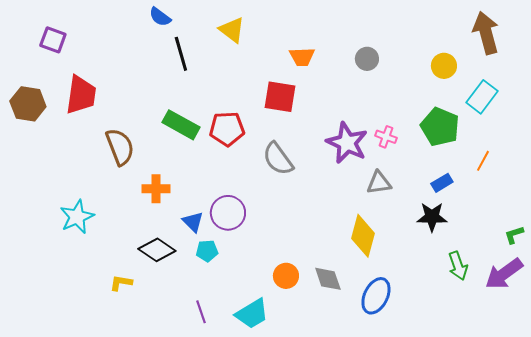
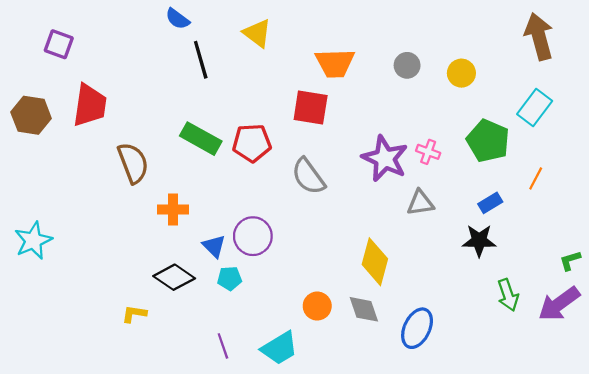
orange trapezoid: (302, 57) -> (335, 63), size x1.4
yellow circle: (444, 66) -> (461, 73), moved
cyan star: (77, 217) -> (33, 241), moved
yellow diamond: (363, 236) -> (375, 262), moved

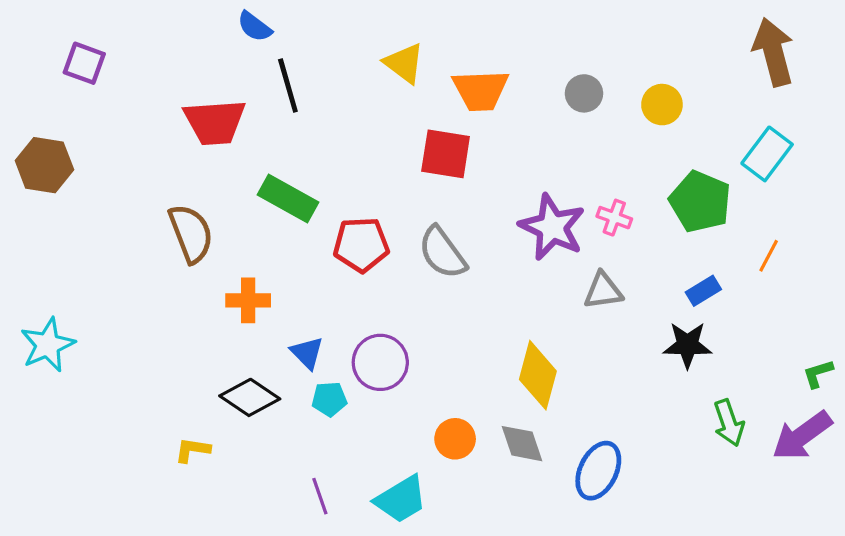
yellow triangle: (257, 33) -> (404, 63), moved
red trapezoid: (90, 105) -> (215, 122), moved, turned 78
red pentagon: (252, 143) -> (361, 245), moved
purple circle: (253, 236) -> (380, 362), moved

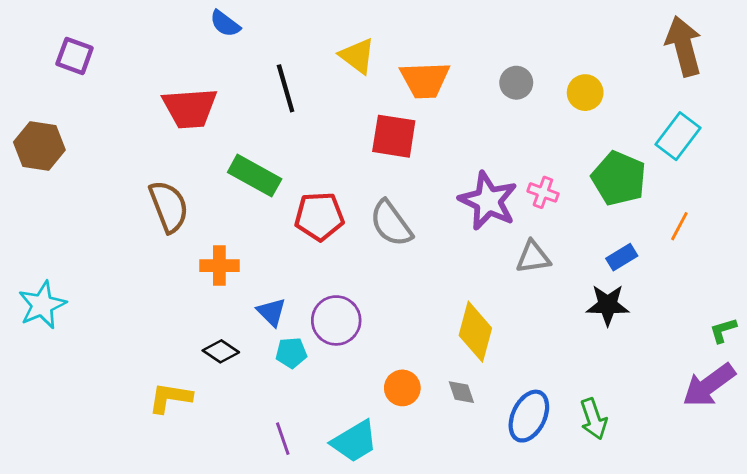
black line: (288, 85) -> (286, 88), moved
black diamond: (250, 397) -> (221, 351), size x0.7
green arrow: (729, 423) -> (594, 419), moved
gray diamond: (522, 444) -> (461, 392), size x0.7
yellow L-shape: (192, 450) -> (170, 398), size x1.4

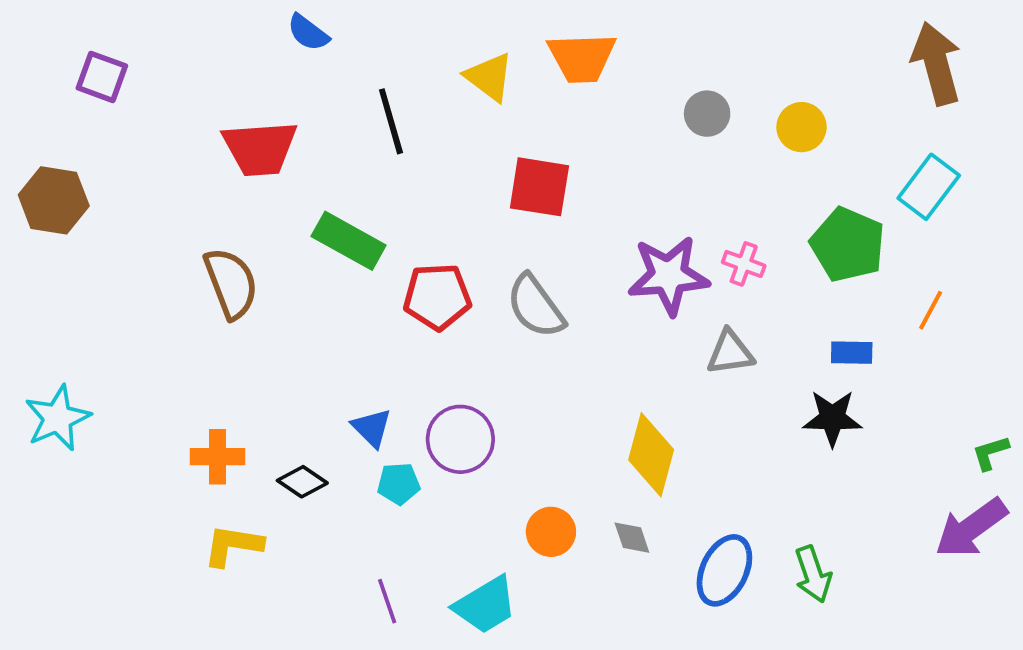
orange trapezoid: (425, 80) -> (582, 58), moved
purple star: (488, 201) -> (669, 275), turned -30
blue rectangle: (622, 257) -> (852, 353), turned 32
orange cross: (219, 266) -> (218, 457), moved

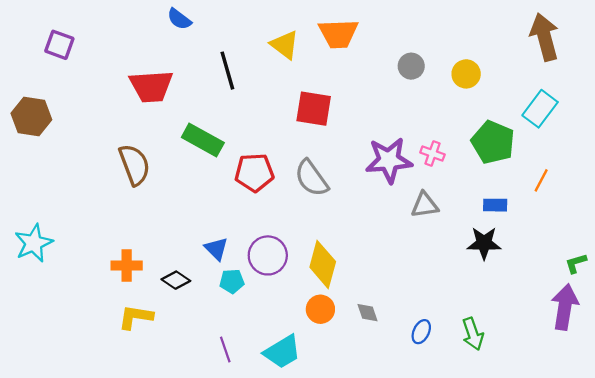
yellow diamond: (651, 455) -> (323, 264), moved
purple arrow: (971, 528) -> (565, 307), turned 135
blue ellipse: (724, 570) -> (421, 332), size x0.6

